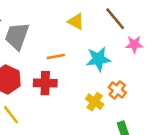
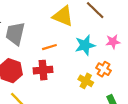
yellow triangle: (76, 22) -> (63, 16), size x1.5
pink star: (134, 44) -> (113, 42), moved

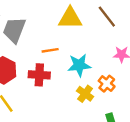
yellow triangle: (63, 16) -> (70, 18), turned -30
cyan star: (85, 45) -> (79, 65), moved

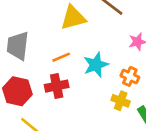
yellow cross: (85, 94) -> (121, 101), moved

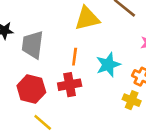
orange line: (61, 57) -> (75, 57), turned -60

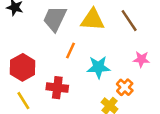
gray trapezoid: (33, 45) -> (55, 19), moved
red cross: (70, 85) -> (57, 88), moved

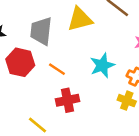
orange line: (70, 50) -> (57, 69), moved, turned -63
red hexagon: (23, 67) -> (20, 62), moved

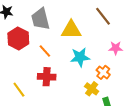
yellow triangle: (80, 19) -> (71, 30), moved
gray trapezoid: (41, 31) -> (40, 19), turned -35

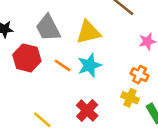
cyan star: (80, 57) -> (89, 65), moved
red cross: (47, 77) -> (87, 111), moved, turned -36

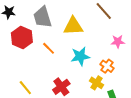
cyan star: (89, 65) -> (80, 56), moved

